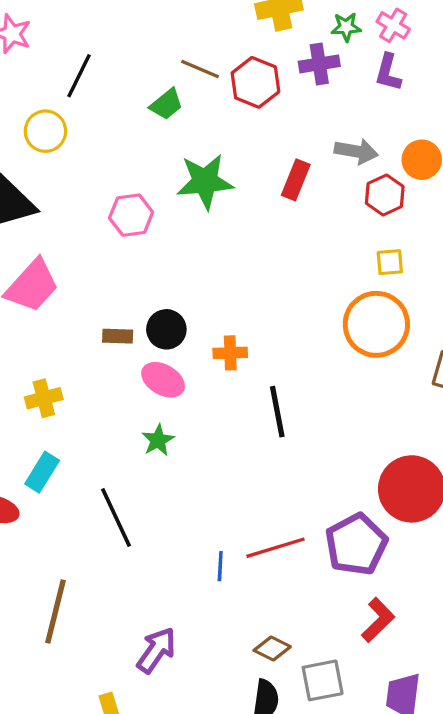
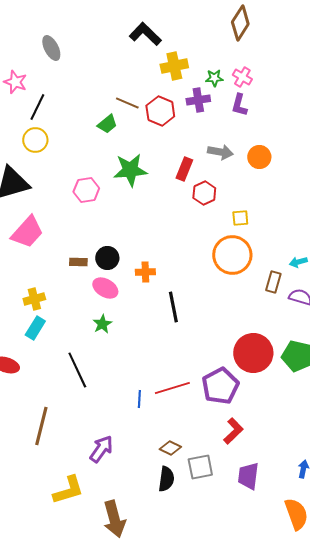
black line: (79, 76) -> (37, 107), moved
red hexagon: (385, 195) -> (204, 193), moved
cyan rectangle: (42, 472) -> (35, 328), moved

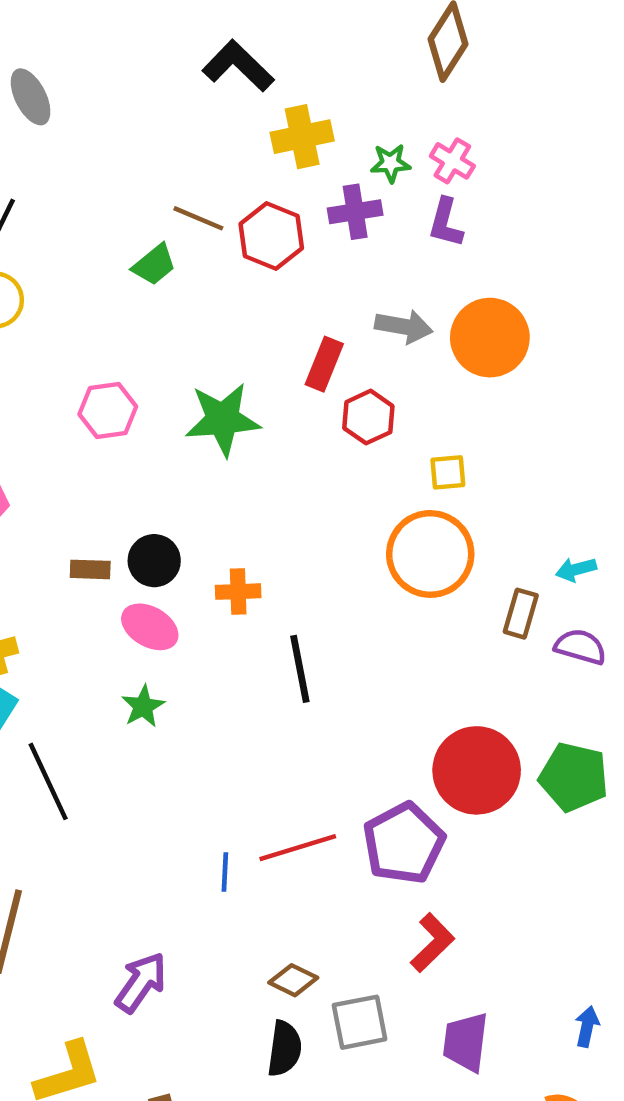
orange circle: (259, 157) -> (490, 338), size x1.5
green star: (130, 170) -> (223, 419), moved
black line: (77, 370) -> (48, 781), moved

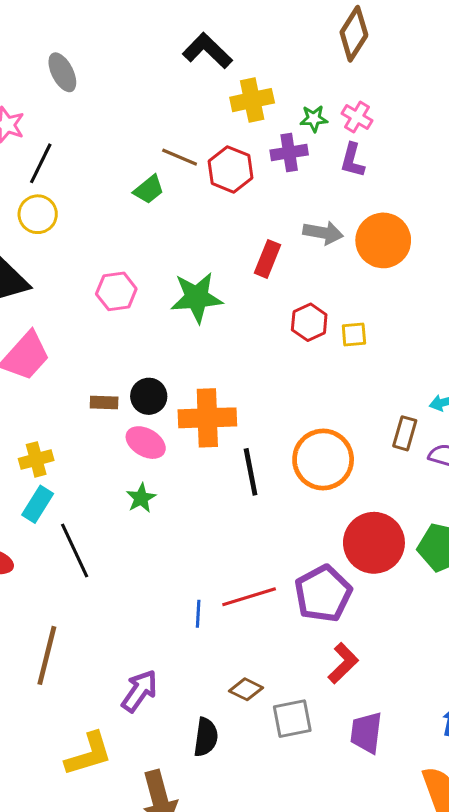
red hexagon: (368, 417) -> (309, 322), moved
orange circle: (430, 554) -> (323, 459), moved
orange cross: (238, 592) -> (207, 418), size x1.8
black semicircle: (284, 1049) -> (206, 737), moved

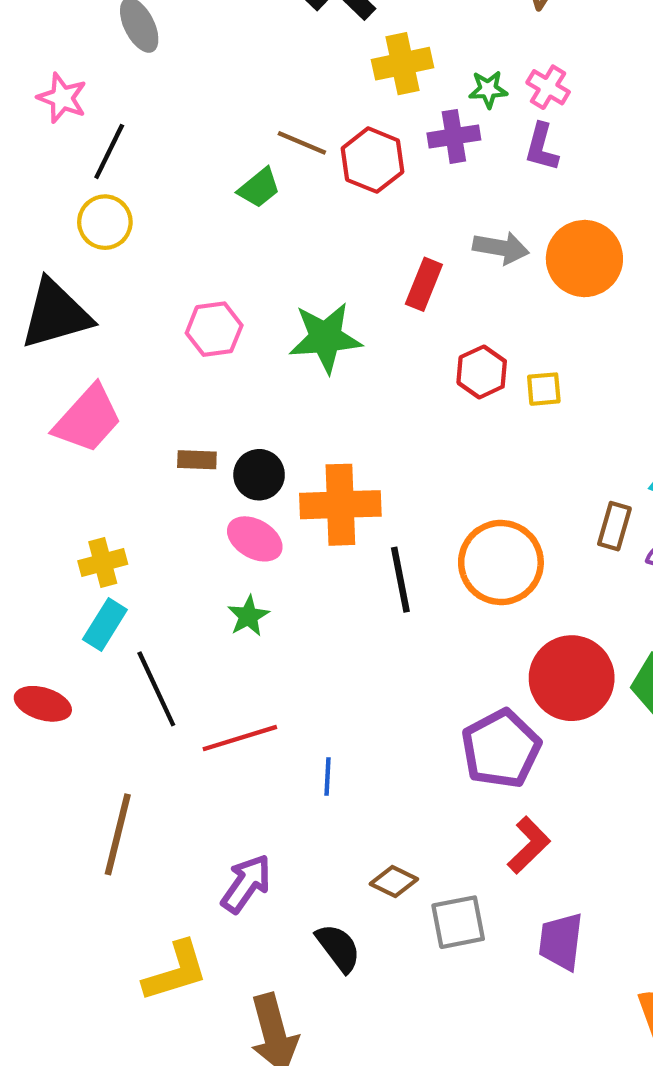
brown rectangle: (104, 402) -> (197, 460), moved
red line: (249, 597) -> (240, 738), moved
black semicircle: (206, 737) -> (338, 948), turned -45

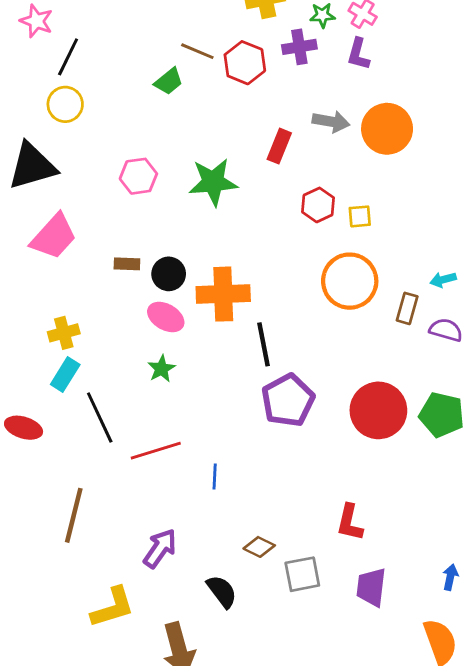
orange circle: (501, 563) -> (350, 281), moved
purple pentagon: (501, 749) -> (288, 400), moved
red L-shape: (529, 845) -> (350, 522), turned 147

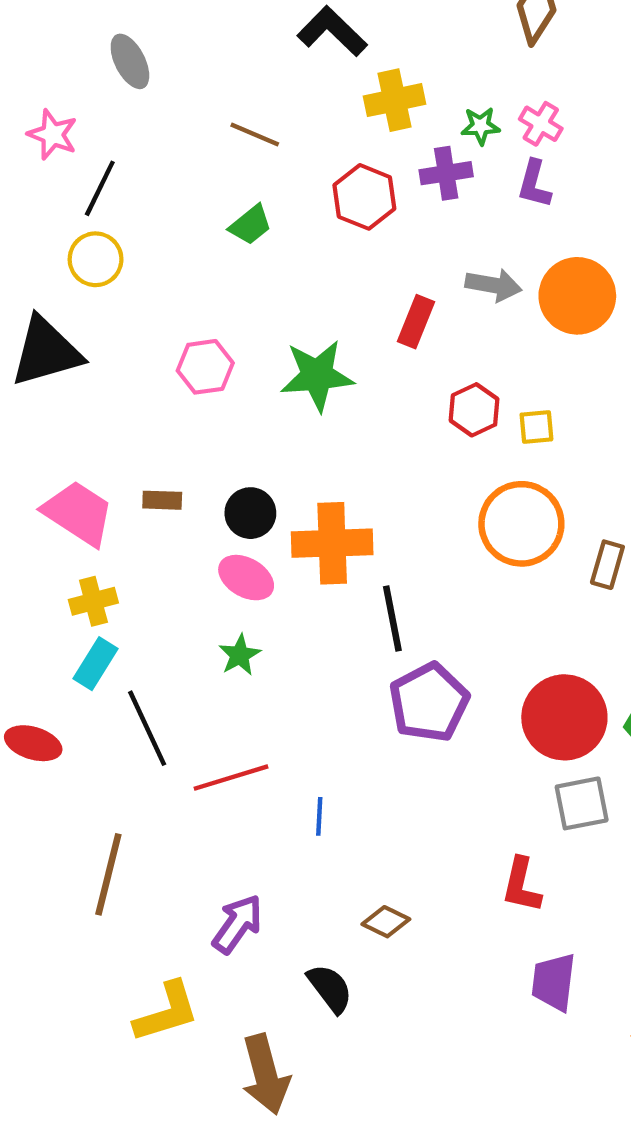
brown line: (197, 51) -> (255, 135), moved
pink trapezoid: (54, 237) -> (78, 513), moved, turned -99
brown rectangle: (127, 264) -> (162, 500), moved
gray square: (302, 574) -> (582, 803), moved

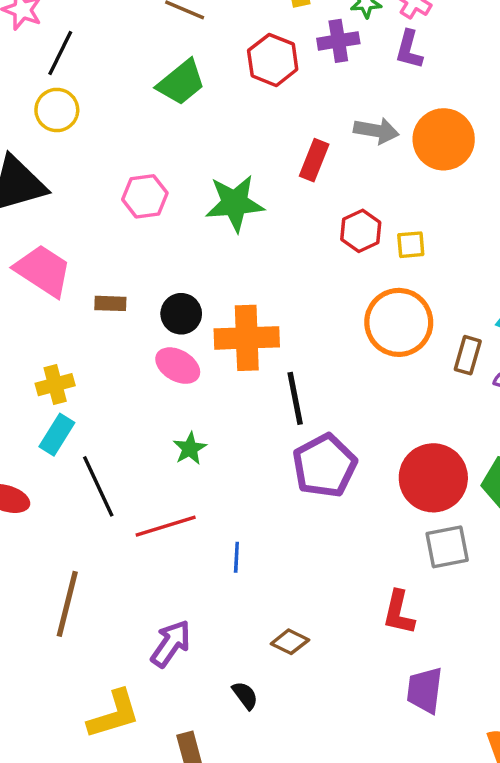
green trapezoid: (250, 225) -> (181, 82), size x1.4
pink trapezoid: (78, 513) -> (43, 271), moved
green star: (240, 655) -> (190, 448), moved
black semicircle: (330, 988) -> (245, 695), size x0.7

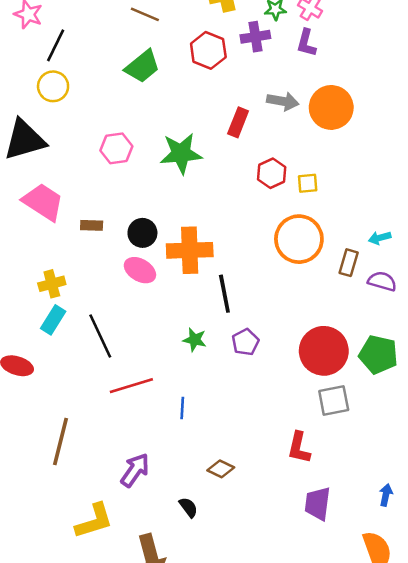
green star: (190, 448) -> (195, 340), moved, turned -30
purple pentagon: (324, 466) -> (246, 342), size x0.6
black line: (98, 486) -> (100, 336), moved

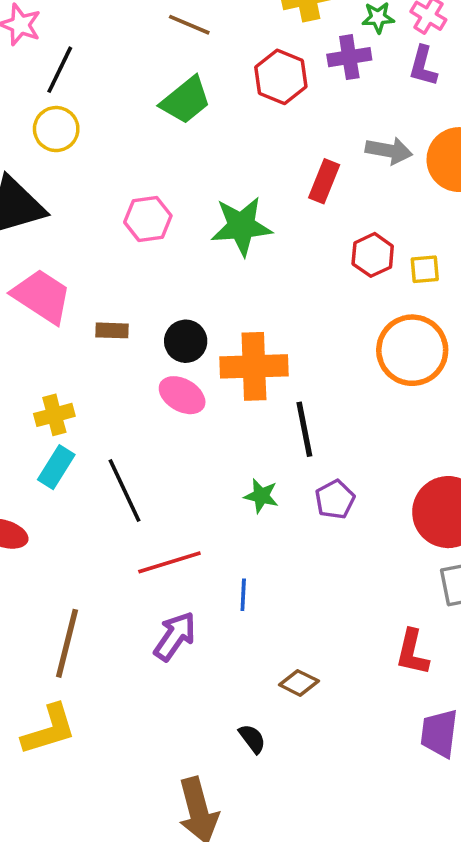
purple arrow: (135, 470) -> (175, 636), moved
yellow L-shape: (94, 521) -> (49, 730), moved

